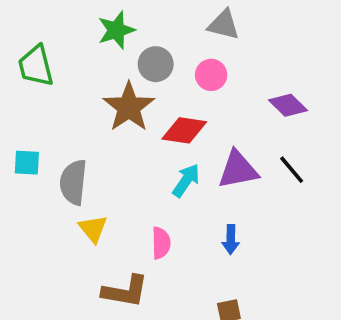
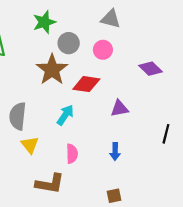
purple triangle: (238, 170) -> (119, 108), size x0.7
black line: (292, 170) -> (166, 134), moved, turned 54
cyan arrow: (186, 180) -> (65, 115), moved

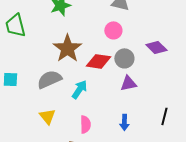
gray circle: (69, 43) -> (124, 58), moved
gray semicircle: (18, 116) -> (49, 79), moved, turned 60
black line: (166, 134) -> (164, 116), moved

